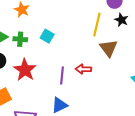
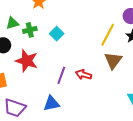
green cross: (20, 39) -> (30, 30), turned -32
red star: (25, 70) -> (27, 61), turned -30

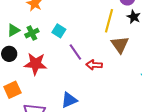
purple line: (61, 75) -> (75, 52), moved, turned -42

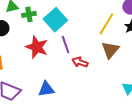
cyan square: (59, 31) -> (55, 20), size x1.6
red star: (36, 64) -> (37, 47), moved

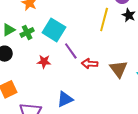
red star: (37, 47) -> (44, 62), size x0.6
brown triangle: (110, 50) -> (119, 69), moved

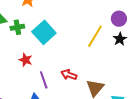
purple line: (71, 51) -> (44, 80), moved

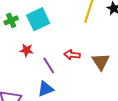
cyan square: (44, 32) -> (38, 19), turned 30

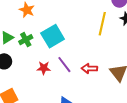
purple line: (49, 66) -> (64, 65), moved

